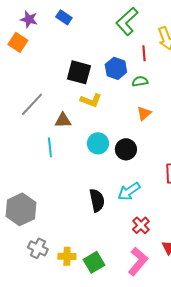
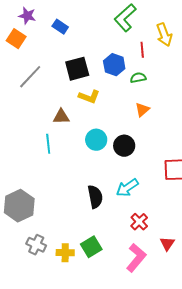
blue rectangle: (64, 17) -> (60, 27), moved
black square: (79, 72) -> (77, 69), turned -30
gray line: (32, 104) -> (30, 77), moved
green square: (94, 262) -> (91, 247), moved

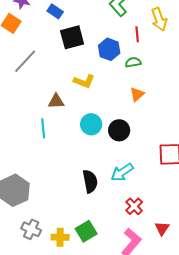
black square: (77, 69) -> (72, 37), moved

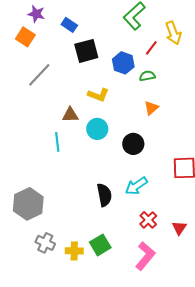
red line: (137, 34) -> (151, 48), turned 42
cyan circle: (91, 124) -> (97, 129), moved
red triangle: (162, 228) -> (179, 228), moved

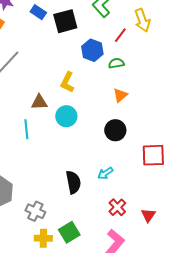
black square: (86, 51) -> (65, 21), moved
yellow L-shape: (98, 95) -> (67, 82), turned 95
black circle: (133, 144) -> (115, 130), moved
cyan arrow: (136, 186) -> (105, 173), size x0.7
gray cross: (45, 243) -> (35, 211), moved

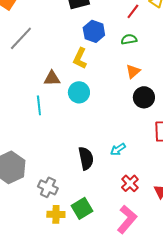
blue hexagon: (92, 50) -> (94, 31), moved
black circle: (115, 130) -> (144, 97), moved

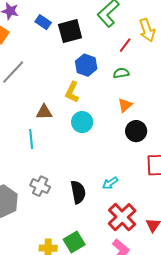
cyan circle: (79, 92) -> (82, 122), moved
red cross: (130, 183) -> (122, 217), size x1.6
gray cross: (48, 187) -> (40, 186), moved

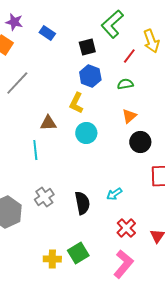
black square: (70, 31) -> (87, 47), moved, size x0.7
gray cross: (40, 186) -> (44, 197), turned 30
red cross: (122, 217) -> (126, 228), size x0.7

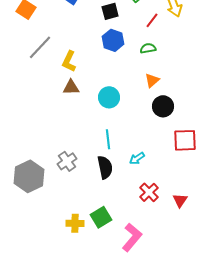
yellow L-shape: (76, 103) -> (69, 61), moved
cyan line: (35, 150) -> (108, 139), moved
pink L-shape: (123, 264) -> (132, 237), moved

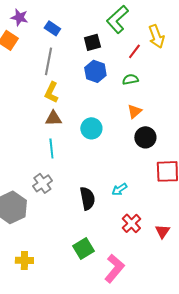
gray line: (40, 47) -> (48, 61), moved, turned -32
cyan line: (108, 139) -> (51, 148), moved
gray cross: (67, 161) -> (42, 183), moved
yellow cross: (75, 223) -> (24, 260), moved

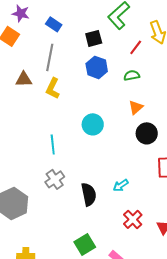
brown triangle: (53, 118) -> (24, 79), moved
gray cross: (42, 183) -> (55, 179), moved

